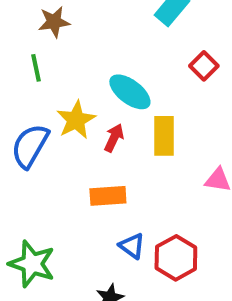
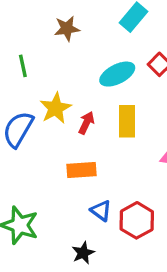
brown star: (54, 22) -> (67, 29), moved
cyan ellipse: (130, 92) -> (117, 74), moved, turned -64

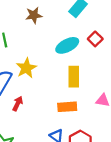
red arrow: (86, 123) -> (18, 104), moved
orange rectangle: (81, 170) -> (67, 107), moved

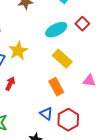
yellow rectangle: (74, 77) -> (62, 59), turned -48
orange rectangle: (67, 107) -> (56, 87), turned 66

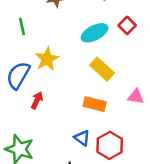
orange rectangle: (56, 87) -> (95, 104), turned -48

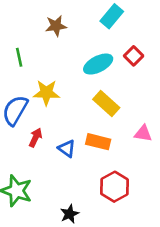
yellow star: (47, 59) -> (46, 93), turned 30
blue triangle: (82, 138) -> (67, 149), moved

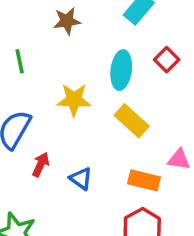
cyan ellipse: (98, 64) -> (121, 70), turned -56
yellow star: (46, 93) -> (74, 100), moved
orange rectangle: (98, 142) -> (144, 180), moved

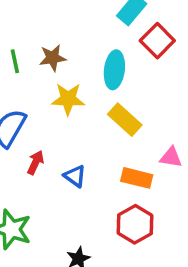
brown star: (67, 21) -> (53, 58), moved
red square: (167, 60) -> (157, 41), moved, size x1.4

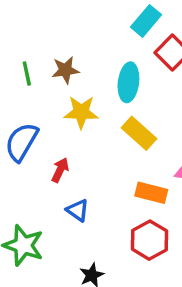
red arrow: (35, 162) -> (60, 170), moved
blue triangle: (75, 176) -> (78, 210), moved

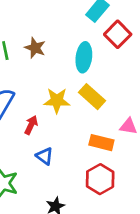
brown star: (65, 70) -> (35, 48), turned 30
yellow star: (81, 112) -> (57, 101), moved

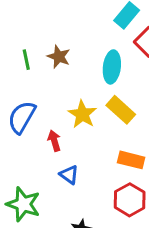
yellow star: (57, 101) -> (82, 114), turned 30
red arrow: (31, 125) -> (54, 141), turned -42

